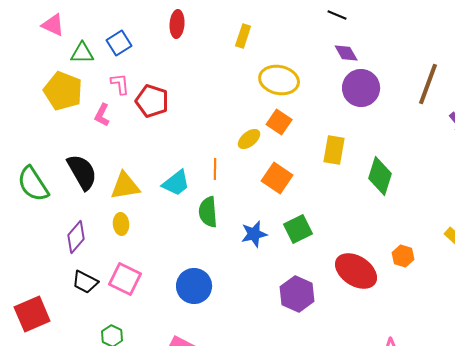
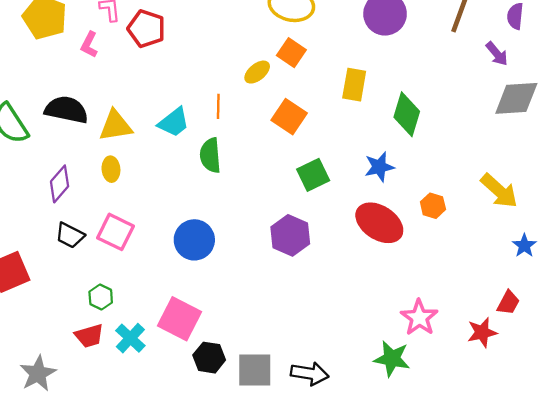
black semicircle: (82, 172) -> (66, 110), turned -48
blue star: (254, 234) -> (379, 167), moved
purple hexagon: (297, 294) -> (290, 235), moved

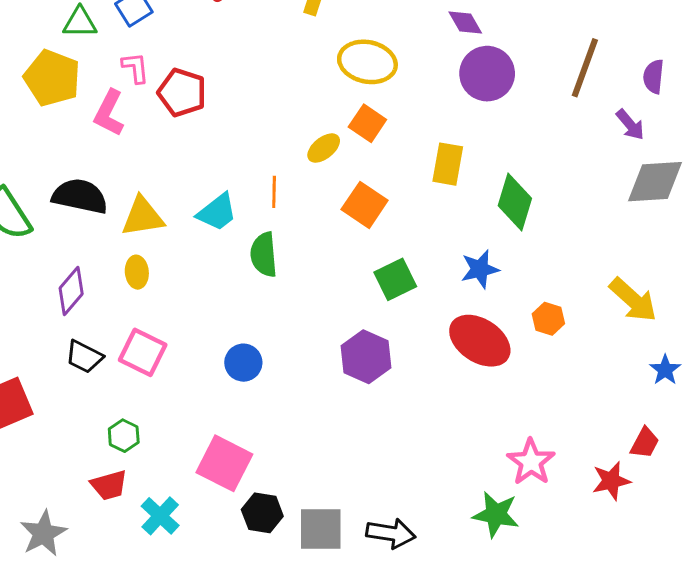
pink L-shape: (89, 45) -> (109, 113), size x1.4
blue circle: (194, 240) -> (243, 363), size x0.7
cyan cross: (130, 338) -> (160, 516), moved

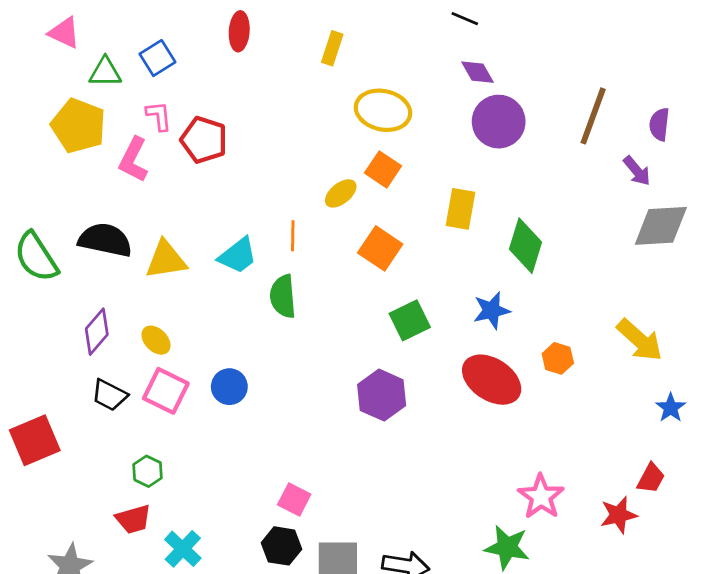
yellow ellipse: (137, 272) -> (156, 340), moved, turned -40
blue circle: (243, 363) -> (229, 387), moved
pink square: (224, 463) -> (294, 499), moved, size x0.6

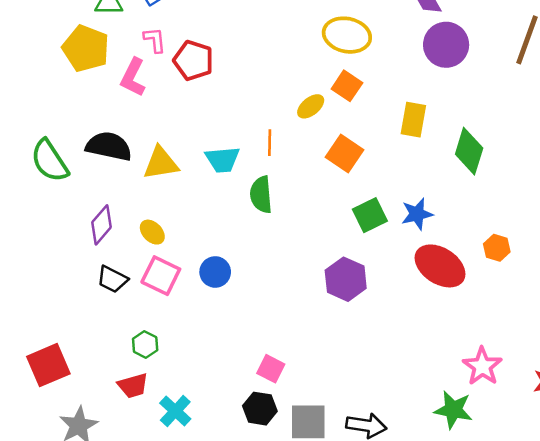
cyan trapezoid: (238, 255) -> (222, 160), turned 33
blue star: (492, 310) -> (417, 214), moved
red square: (35, 440) -> (48, 365), moved

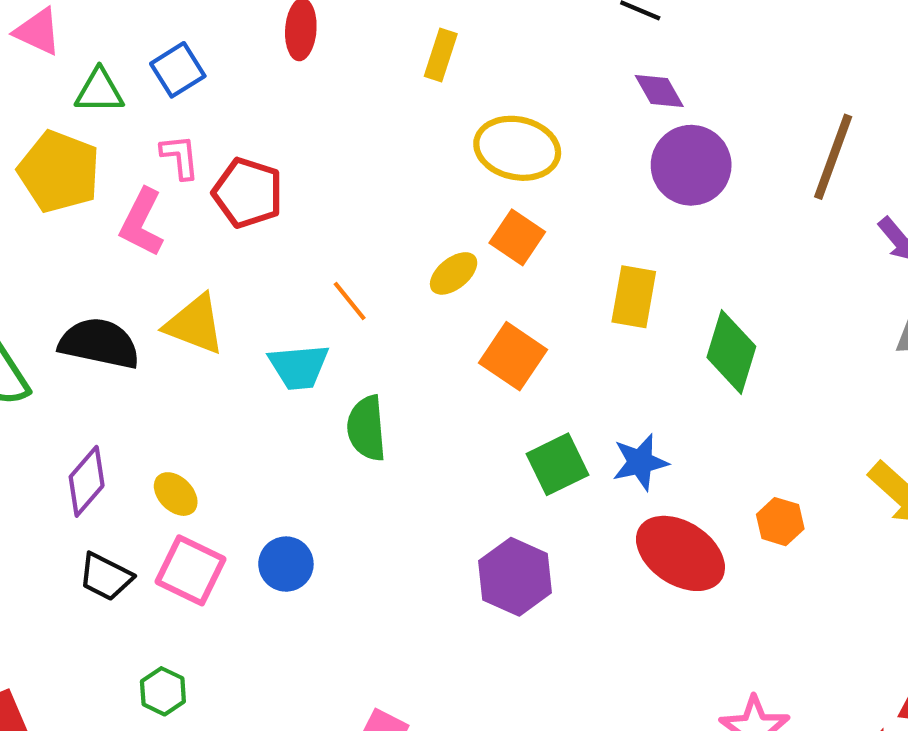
orange line: (270, 143) -> (350, 301), moved, turned -40
yellow triangle: (161, 163) -> (195, 324), moved, turned 30

